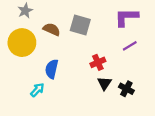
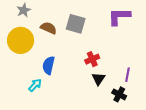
purple line: (130, 46) -> (128, 75), moved, turned -48
black cross: (126, 89) -> (119, 94), moved

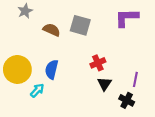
yellow circle: (21, 40) -> (17, 69), moved

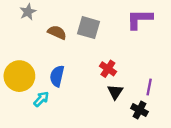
red cross: (98, 63) -> (108, 69), turned -32

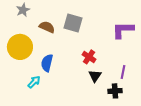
purple L-shape: (139, 19) -> (123, 30), moved
yellow circle: (19, 76) -> (20, 47), moved
black cross: (139, 110) -> (115, 91), turned -32

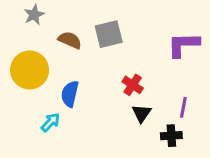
gray square: (73, 23) -> (109, 34), turned -30

